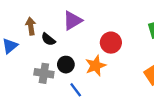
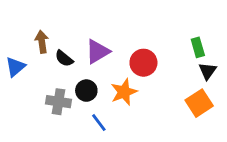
purple triangle: (72, 21) -> (97, 52), moved

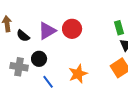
red circle: (143, 63) -> (72, 29), moved
orange star: (124, 92) -> (78, 74), moved

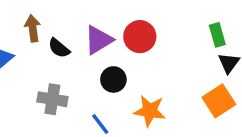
black circle: (39, 59) -> (113, 79), moved
orange star: (78, 74) -> (150, 111), turned 30

